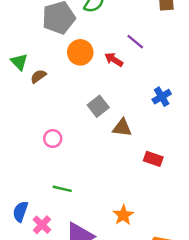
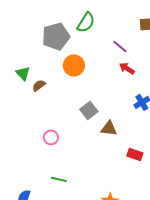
purple line: (135, 42) -> (120, 46), moved
red arrow: (114, 60) -> (127, 68), moved

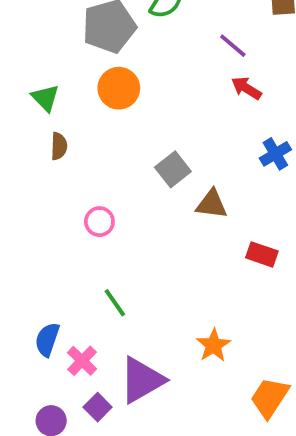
orange circle: (74, 65) -> (119, 88), moved
brown semicircle: (39, 85) -> (59, 146), moved, turned 128
green line: (59, 179) -> (115, 303), turned 42

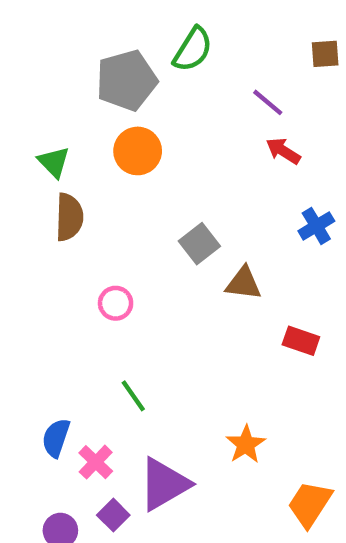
brown semicircle: (59, 146) -> (69, 217), size x1.5

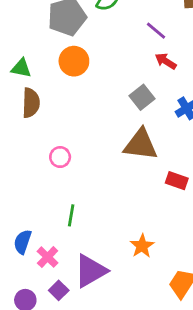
green triangle: (54, 162) -> (21, 68), turned -35
gray square: (199, 244) -> (142, 97), moved
brown triangle: (244, 283) -> (141, 145), size x1.5
green line: (133, 396) -> (71, 215), turned 45

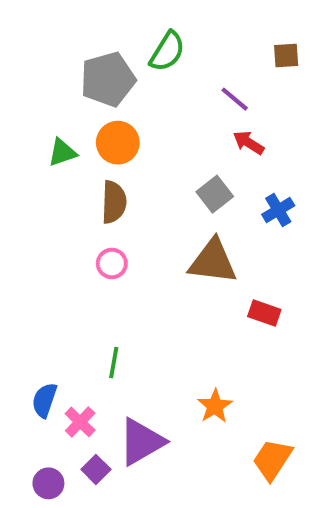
green triangle: (21, 68) -> (62, 153), moved, turned -30
brown semicircle: (31, 103) -> (114, 202), moved
pink circle: (60, 157) -> (112, 263), moved

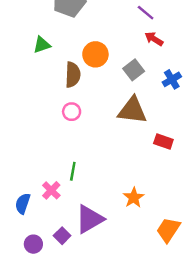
orange circle: (118, 143) -> (95, 54), moved
blue semicircle: (44, 400) -> (23, 204), moved
pink cross: (80, 422) -> (51, 190), moved

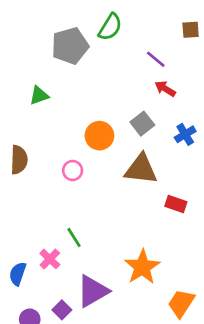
orange circle: (95, 54) -> (99, 136), moved
brown semicircle: (73, 75) -> (19, 160), moved
green line: (73, 171) -> (74, 238), turned -42
orange star: (134, 198) -> (142, 267), size x1.5

